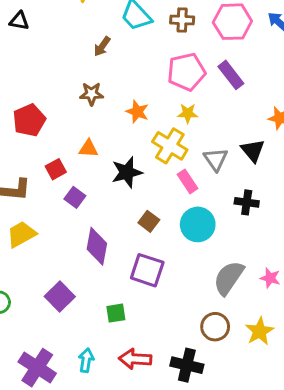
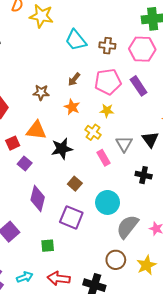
brown arrow: (102, 46) -> (74, 79), moved
yellow cross: (170, 146) -> (93, 132), size x0.7
orange triangle: (88, 149) -> (36, 130), size x1.5
cyan circle: (198, 224) -> (108, 202), moved
cyan arrow: (86, 360) -> (25, 277), turned 56

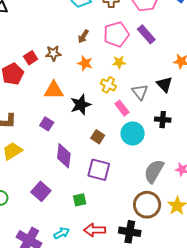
red square: (13, 143) -> (31, 58), moved
cyan circle: (108, 202) -> (133, 133), moved
brown circle: (116, 260) -> (147, 205), size x1.4

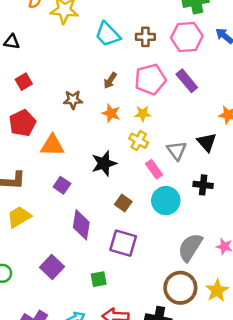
red square: (31, 58) -> (24, 82), moved
yellow star: (119, 62) -> (143, 114), moved
orange triangle: (54, 90) -> (52, 145), moved

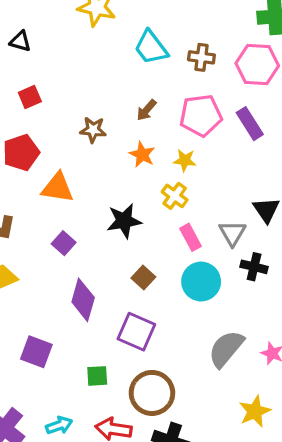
gray triangle: (177, 150) -> (232, 233), moved
purple square: (52, 267) -> (36, 352), turned -30
brown circle: (180, 288) -> (152, 393), moved

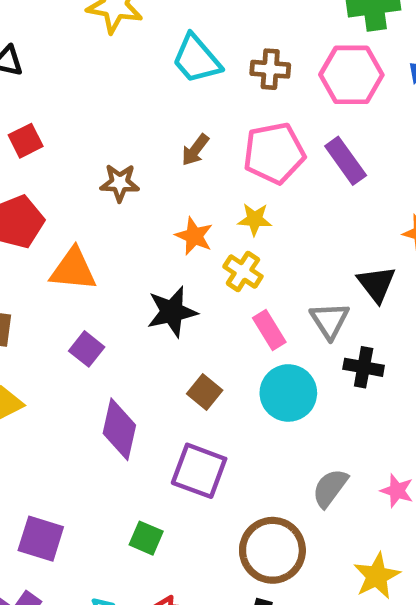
orange star: (142, 155) -> (194, 236), moved
gray semicircle: (226, 349) -> (330, 488), size x0.7
purple square: (36, 352) -> (41, 539), moved
green square: (97, 376) -> (146, 538), turned 30
brown circle: (152, 393) -> (272, 550), moved

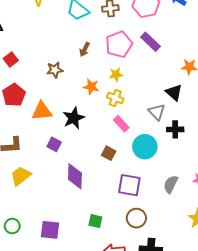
black star: (172, 312) -> (74, 118), moved
pink rectangle: (269, 330) -> (121, 124), moved
purple square: (199, 471) -> (129, 185), moved
brown circle: (272, 550) -> (136, 218), moved, size x0.7

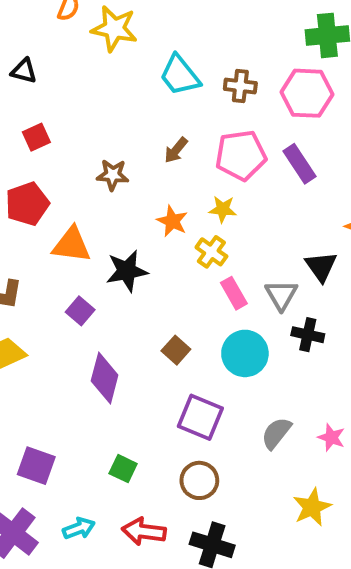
pink rectangle: (121, 124) -> (234, 293), moved

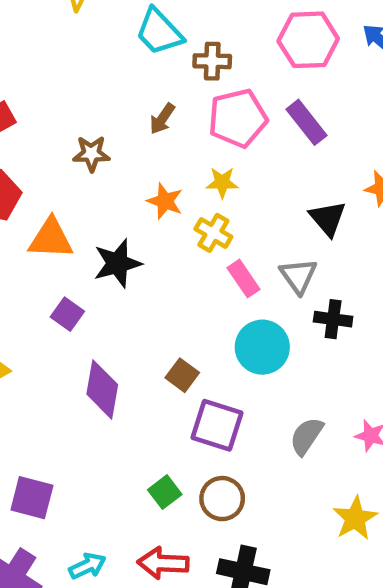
brown cross: (240, 86) -> (212, 61), moved
black triangle: (321, 266) -> (328, 218), moved
brown square: (176, 350) -> (182, 375), moved
green square: (123, 469) -> (165, 492), moved, turned 32

